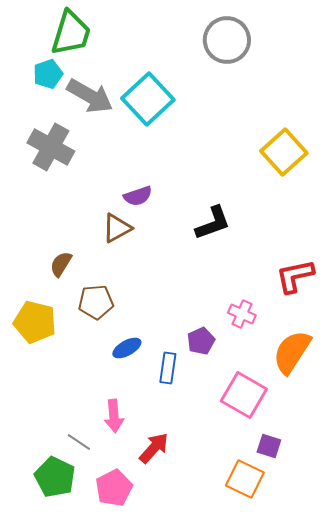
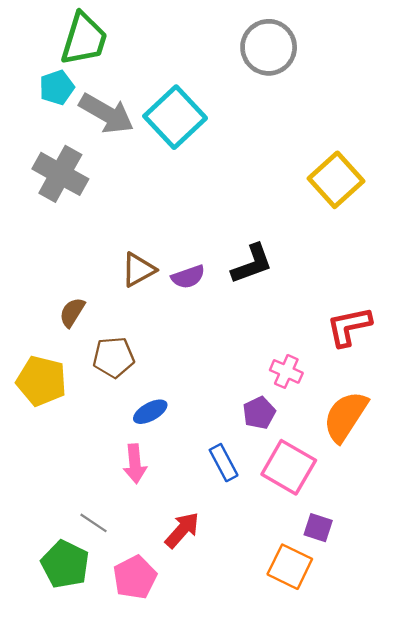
purple semicircle: (138, 196) -> (188, 277), moved
purple pentagon: (201, 341) -> (259, 413), moved
blue rectangle: (168, 368) -> (224, 463), moved, turned -36
pink arrow: (114, 416) -> (135, 464), moved

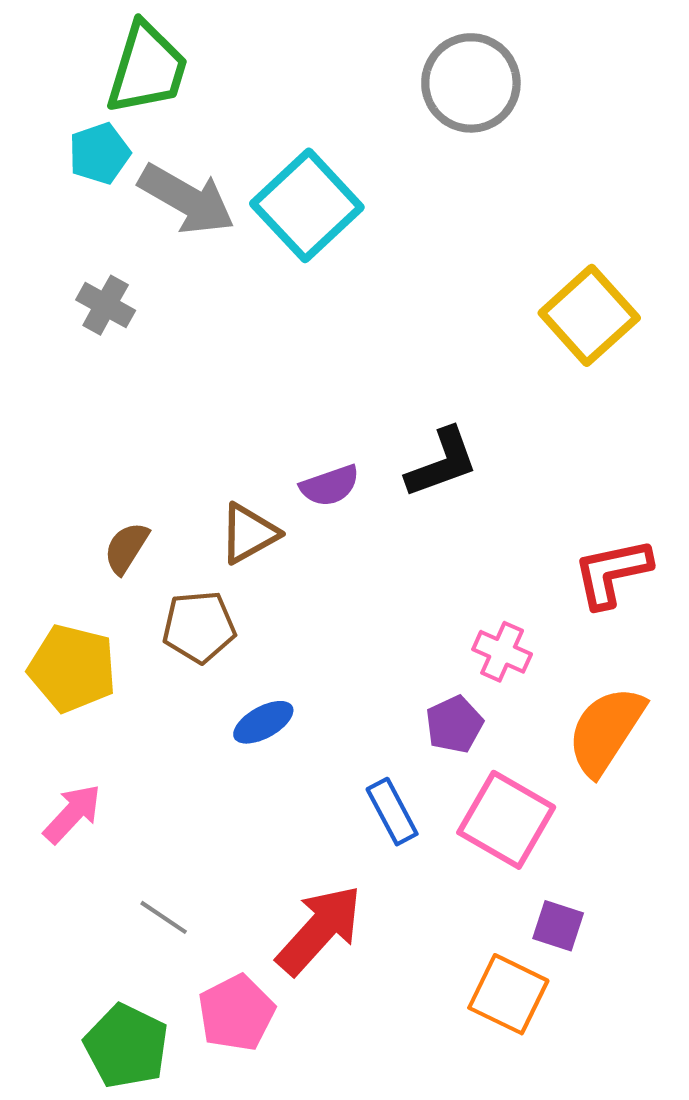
gray cross: (60, 174) -> (106, 305), size x0.6
brown triangle: (138, 270) -> (249, 533), moved
pink arrow: (135, 464) -> (72, 814), moved, turned -132
red arrow: (182, 530) -> (319, 930), size x1.4
green pentagon: (65, 564) -> (126, 1046), moved

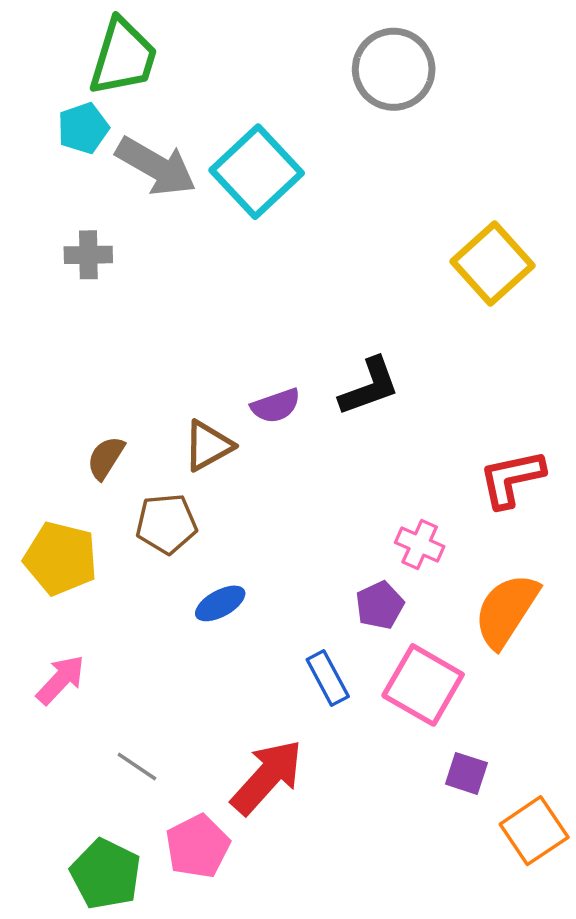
gray cross: (106, 305) -> (88, 255), turned -30
orange square: (508, 994) -> (534, 831), moved, turned 30

